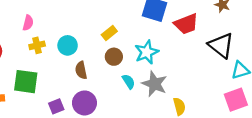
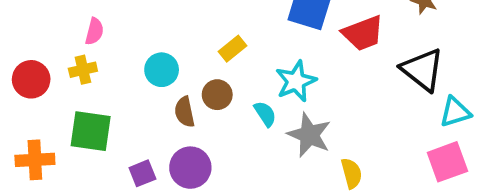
yellow cross: (37, 45) -> (83, 70), moved
brown circle: (114, 57) -> (217, 95), moved
cyan semicircle: (129, 82) -> (265, 114), moved

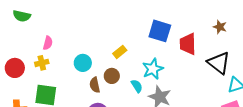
red trapezoid: (363, 33) -> (188, 44), turned 110

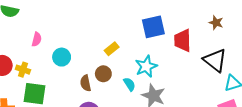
blue square: (160, 31) -> (153, 27), turned -30
yellow cross: (42, 63) -> (23, 70), moved, turned 32
cyan circle: (83, 63) -> (62, 57), moved

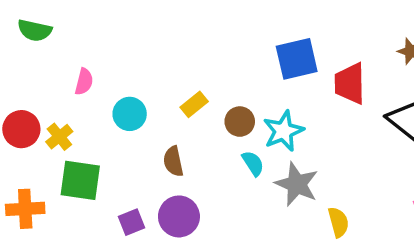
yellow rectangle: (112, 49) -> (194, 104), moved
yellow cross: (23, 70) -> (59, 137), turned 32
brown circle: (103, 74) -> (240, 122), moved

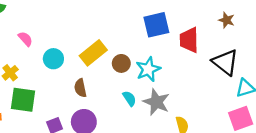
pink semicircle: (84, 82) -> (25, 39), turned -56
yellow rectangle: (194, 104) -> (93, 53), size x1.6
cyan semicircle: (253, 163) -> (129, 99), moved

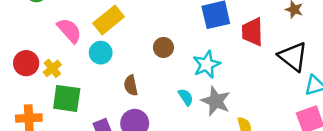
pink semicircle: (25, 39) -> (69, 30), size x1.5
yellow rectangle: (93, 53) -> (109, 20), moved
brown circle: (121, 63) -> (163, 47), moved

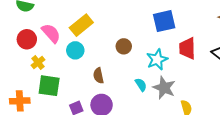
red trapezoid: (252, 32) -> (187, 48), moved
red circle: (26, 63) -> (27, 39), moved

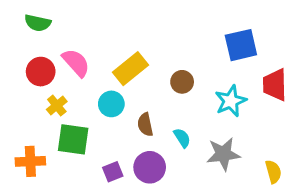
yellow rectangle: (81, 25) -> (130, 69), moved
cyan circle: (75, 50) -> (111, 104), moved
cyan semicircle: (141, 85) -> (182, 138), moved
gray star: (164, 88) -> (223, 154), moved, turned -30

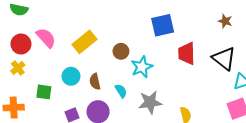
cyan star: (231, 101) -> (142, 67), moved
cyan circle: (111, 104) -> (71, 76), moved
yellow cross: (57, 105) -> (18, 68), moved
green square: (73, 139) -> (44, 92), size x0.7

